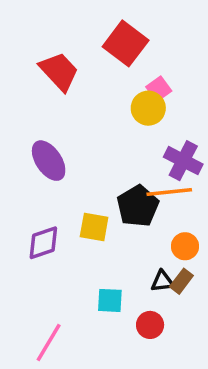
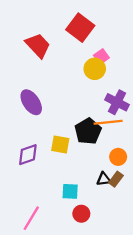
red circle: (150, 325) -> (81, 214), moved

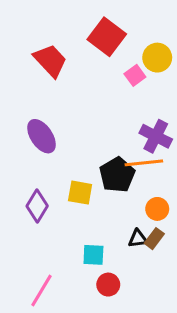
yellow circle: (95, 69) -> (157, 58), moved
purple diamond: (28, 155) -> (37, 206), turned -40

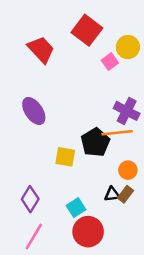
purple diamond: (37, 206) -> (30, 199), moved
cyan square: (93, 255) -> (76, 208), turned -36
red circle: (108, 285) -> (88, 232), size x1.6

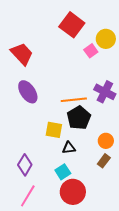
red trapezoid: (41, 49) -> (22, 54), moved
orange line: (117, 133) -> (74, 100), moved
black triangle: (112, 194) -> (69, 148), moved

